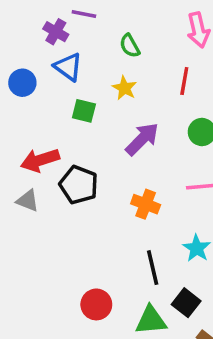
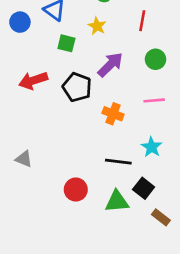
black pentagon: (79, 185) -> (77, 87), moved
gray triangle: (28, 201) -> (24, 159), moved
black line: (153, 268) -> (118, 162), turned -70

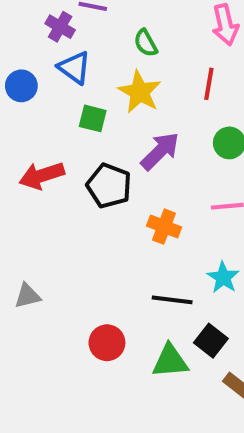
yellow star: (97, 26) -> (140, 92), size x1.5
gray triangle: (24, 159) -> (27, 296), turned -36

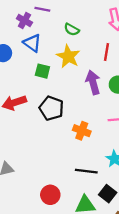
green semicircle: (146, 43) -> (72, 29), turned -32
purple arrow: (160, 151) -> (93, 82), moved, turned -60

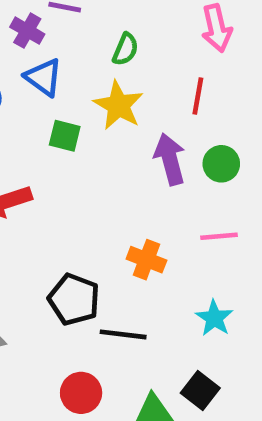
green semicircle: (72, 29) -> (125, 49), turned -96
black pentagon: (51, 108) -> (74, 299), moved
black line: (86, 171) -> (123, 334), moved

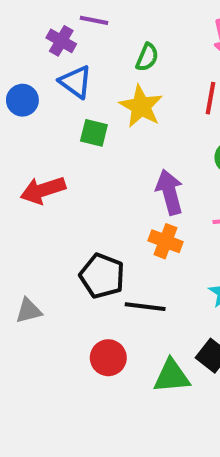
purple arrow: (170, 159) -> (170, 192), moved

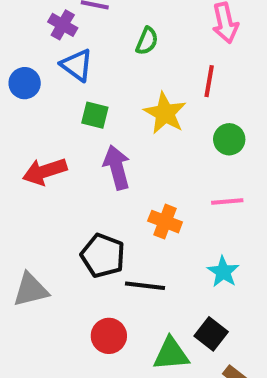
yellow star: (141, 106) -> (165, 113), moved
purple arrow: (170, 192) -> (117, 167), moved
gray triangle: (29, 311) -> (31, 290), size x1.4

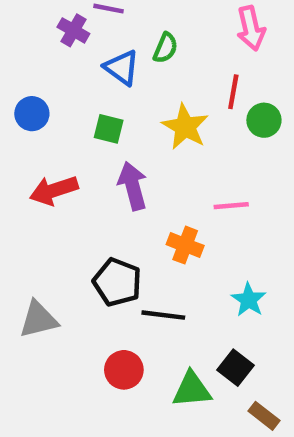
blue triangle: (77, 65) -> (122, 68), moved
blue circle: (25, 83) -> (32, 114), moved
green circle: (229, 139) -> (264, 120), moved
pink line: (227, 201) -> (231, 206), moved

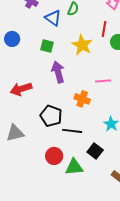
red arrow: (54, 190) -> (21, 89), moved
black square: (236, 368) -> (95, 151), moved
green triangle: (192, 390) -> (74, 167), moved

